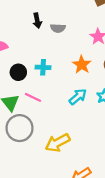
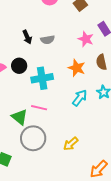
cyan cross: (43, 67) -> (42, 78), size x1.5
black circle: (18, 72) -> (19, 66), moved
yellow arrow: (58, 143) -> (71, 144), size x0.7

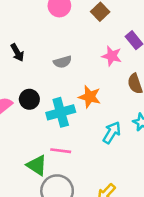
black arrow: (27, 37) -> (17, 52), moved
orange star: (77, 68) -> (90, 97), moved

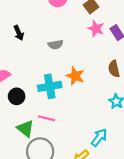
pink star: (112, 56) -> (96, 29), moved
black circle: (29, 99) -> (17, 96), moved
cyan arrow: (112, 133) -> (99, 138), moved

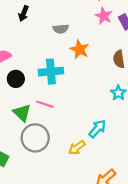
black arrow: (19, 33) -> (24, 14), turned 40
orange star: (75, 76) -> (80, 49), moved

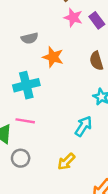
cyan arrow: (97, 129) -> (83, 126), moved
gray circle: (35, 138) -> (21, 158), size x0.6

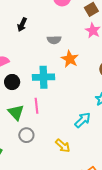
pink line: (25, 121) -> (36, 106), turned 63
yellow arrow: (66, 162) -> (63, 146), turned -105

